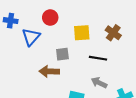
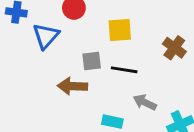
brown cross: (113, 33) -> (174, 48), moved
black line: (98, 58) -> (124, 70), moved

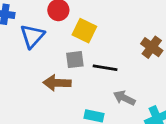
yellow square: (120, 30) -> (84, 31), moved, turned 30

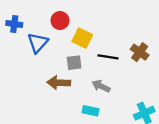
black line: (105, 68) -> (108, 57), moved
gray arrow: (124, 98) -> (101, 86), moved

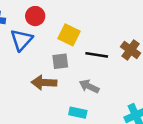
red circle: (60, 21) -> (35, 16), moved

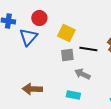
gray square: (60, 61) -> (67, 55), moved
brown arrow: (44, 83) -> (32, 89), moved

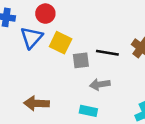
yellow square: (66, 33) -> (61, 43), moved
gray arrow: (82, 74) -> (100, 84), turned -35

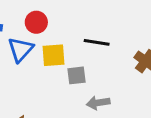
yellow square: (61, 43) -> (54, 55), turned -30
black line: (107, 53) -> (97, 42), moved

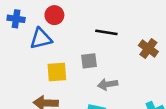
blue triangle: (20, 50) -> (41, 39), turned 35
yellow square: (54, 55) -> (57, 72), moved

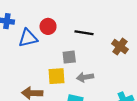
red circle: (54, 15) -> (48, 26), moved
yellow square: (57, 72) -> (56, 76), moved

